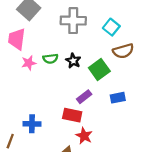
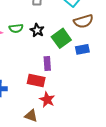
purple rectangle: (84, 97) -> (47, 63), turned -56
blue rectangle: (118, 98) -> (82, 49), moved

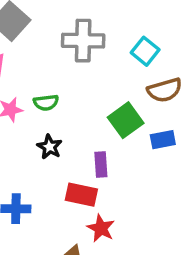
black star: (37, 30) -> (50, 147), moved

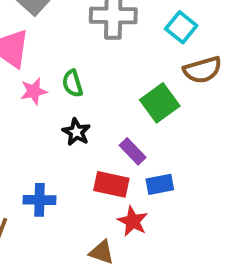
green semicircle: (46, 103) -> (72, 83), turned 80
blue rectangle: (163, 140) -> (160, 184), moved
purple rectangle: (101, 164) -> (133, 151), turned -40

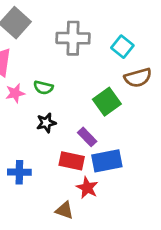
green semicircle: (72, 83) -> (43, 88), turned -60
black star: (76, 132) -> (46, 123), turned 30
blue rectangle: (160, 184) -> (107, 161), size x1.5

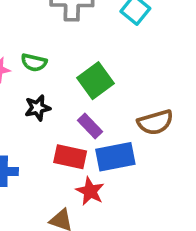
brown semicircle: (138, 78) -> (155, 122), moved
green square: (107, 102) -> (96, 81), moved

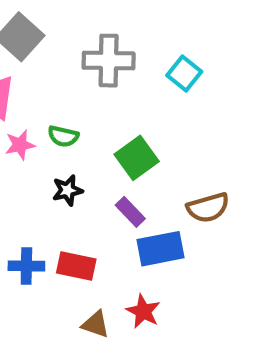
red rectangle: (70, 157) -> (76, 266), moved
red star: (90, 191) -> (143, 311), moved

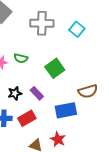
black star: (67, 190) -> (15, 93), moved
purple rectangle: (130, 212) -> (37, 93), moved
red rectangle: (76, 266) -> (27, 118), turned -42

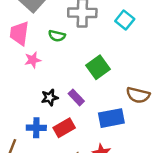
green semicircle: (21, 58) -> (57, 36), moved
brown semicircle: (88, 91) -> (138, 95), turned 30

